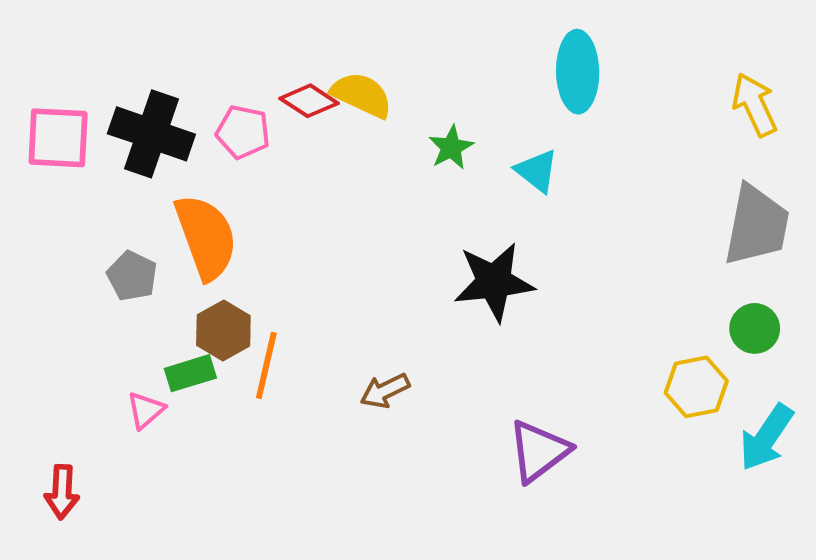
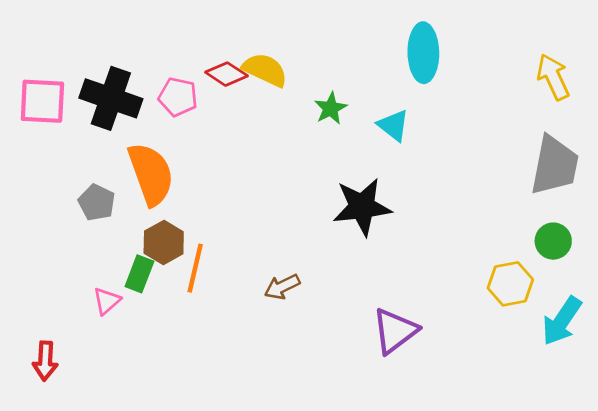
green rectangle: (190, 373) -> (139, 274), turned -52

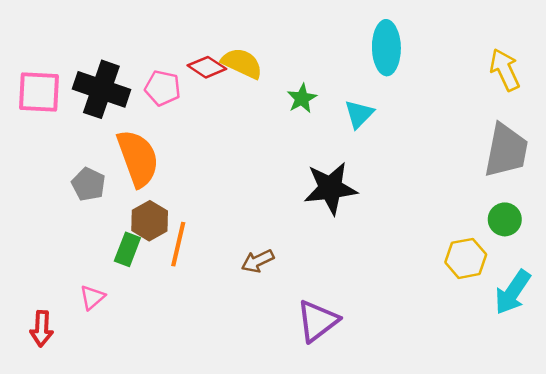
cyan triangle: (393, 125) -> (359, 114), turned 36
pink triangle: (107, 301) -> (92, 297), moved
purple triangle: (395, 331) -> (317, 321), moved

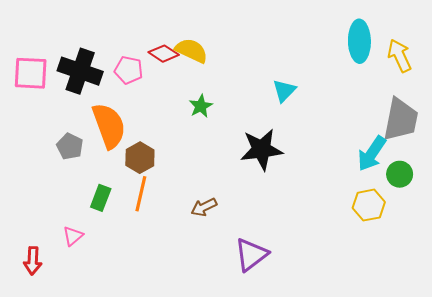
cyan ellipse: (386, 48) -> (359, 41), moved
green star: (302, 98) -> (201, 106), moved
brown hexagon: (150, 221) -> (140, 158), moved
cyan arrow: (513, 292) -> (372, 154), moved

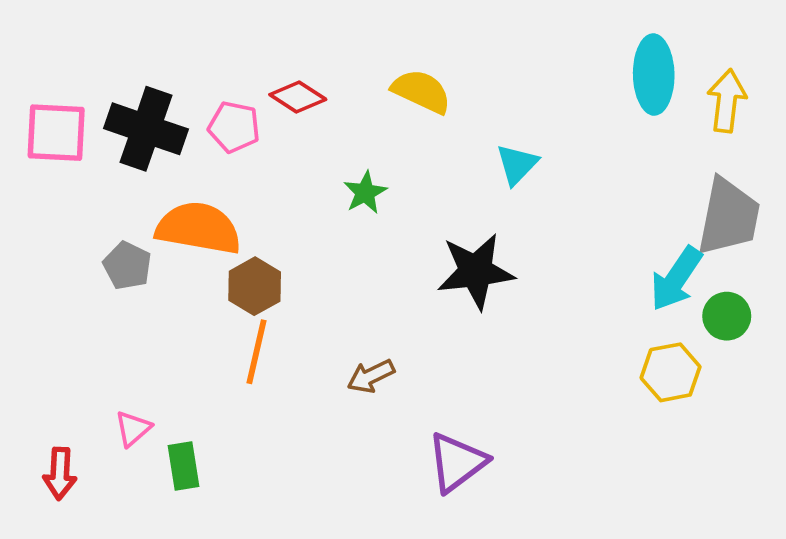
yellow semicircle: (191, 51) -> (421, 91), moved
yellow arrow: (400, 56) -> (727, 101), turned 32
orange semicircle: (109, 126) -> (198, 228), turned -60
green rectangle: (101, 198) -> (183, 466), moved, turned -30

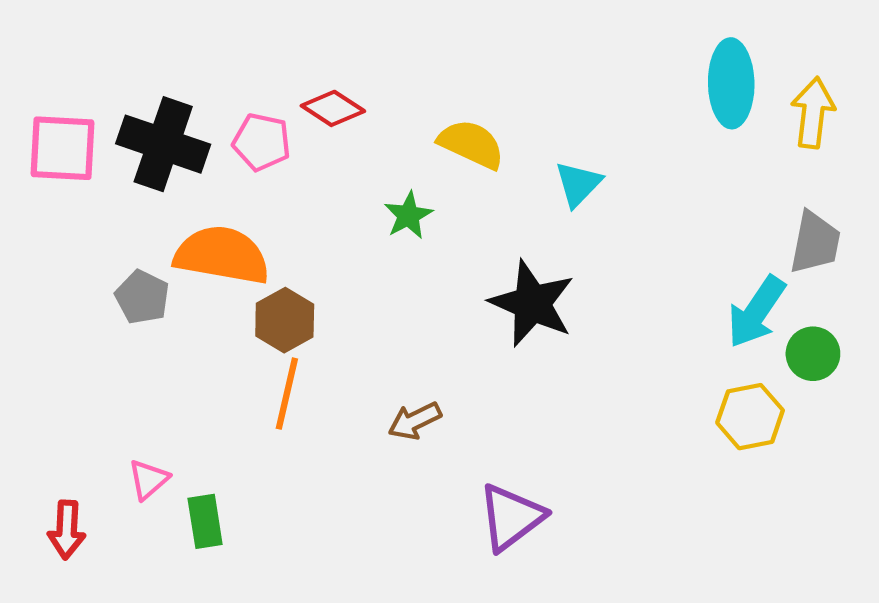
yellow semicircle: (421, 91) -> (471, 144), moved
gray trapezoid: (729, 217) -> (815, 243), size x0.7
black star: (476, 271) -> (532, 303), turned 30

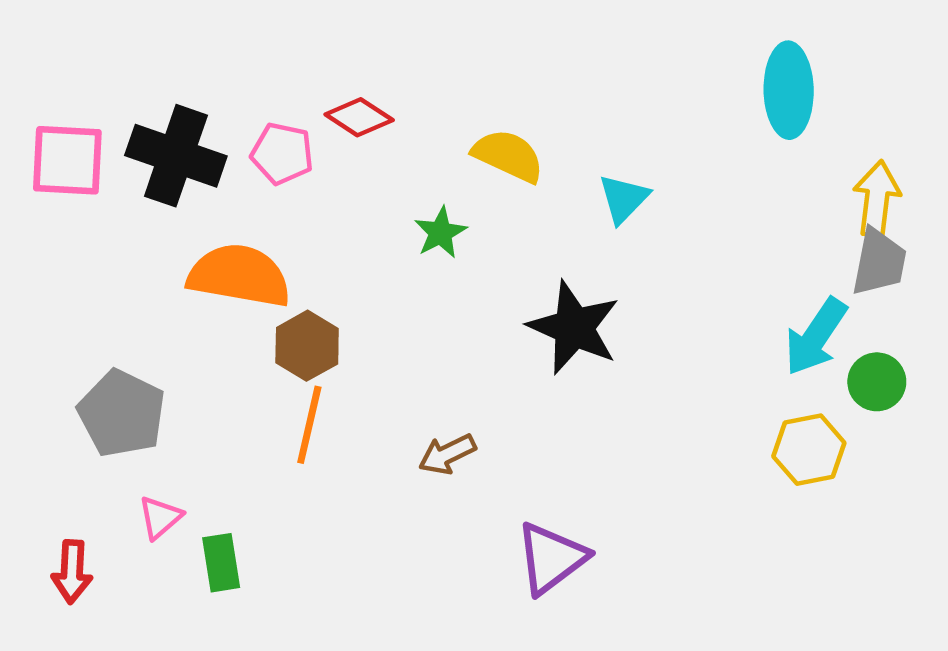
yellow arrow: (813, 113) -> (877, 199), moved
gray pentagon: (142, 297) -> (122, 413), moved, size x1.5

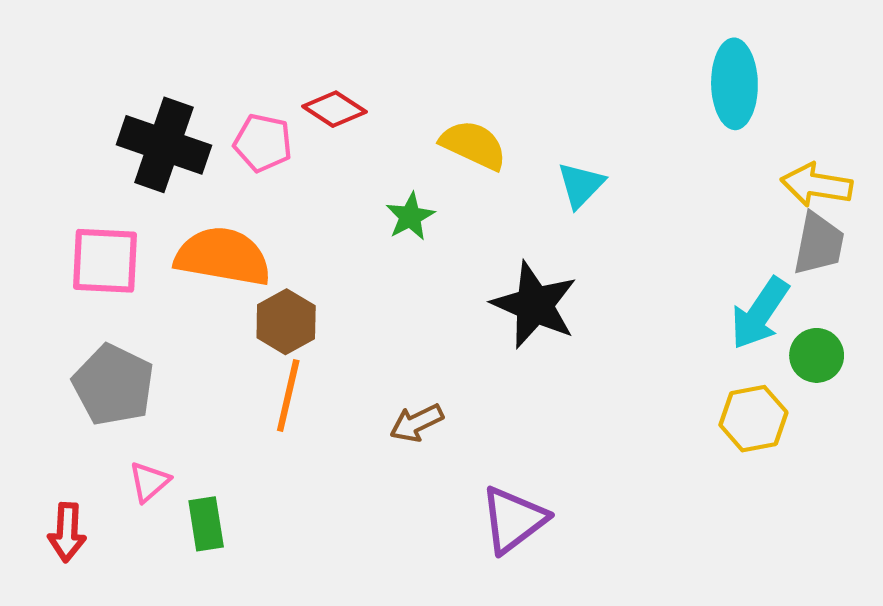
pink square: (67, 160) -> (105, 261), moved
yellow arrow: (877, 199) -> (817, 185), turned -88

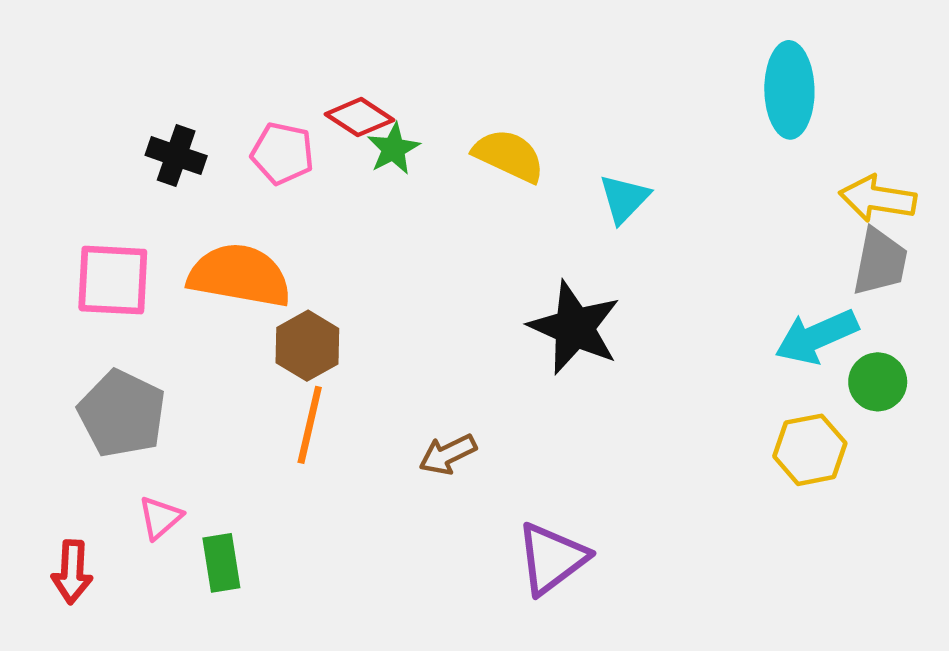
black cross: (164, 145) -> (176, 156), size x0.6
green star: (410, 216) -> (393, 149), moved
cyan arrow: (760, 313) -> (817, 337), turned 32

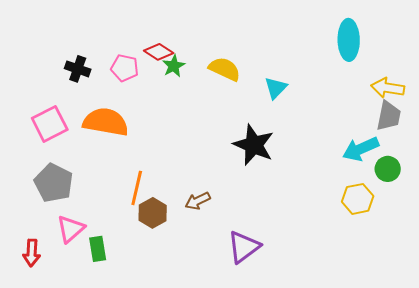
pink square: (113, 280) -> (50, 124), turned -30
brown hexagon: (307, 346) -> (153, 213), moved
pink triangle: (160, 518) -> (71, 229), size x1.4

